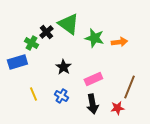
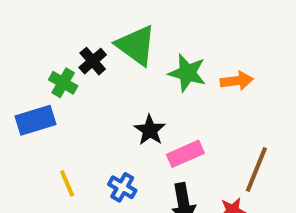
black star: (63, 67) -> (150, 130), moved

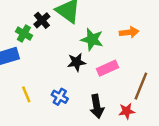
green star: (187, 73) -> (92, 39), moved
black star: (150, 130) -> (76, 62), turned 30
pink rectangle: (185, 154) -> (108, 68), moved

